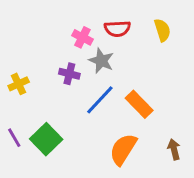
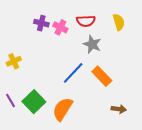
gray star: (101, 61) -> (92, 44), moved
purple cross: (69, 74) -> (41, 23), moved
orange semicircle: (123, 149) -> (63, 109), moved
brown arrow: (174, 149) -> (119, 109), moved, turned 112

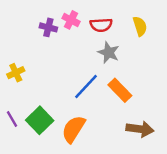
pink cross: (60, 27) -> (71, 20), moved
brown arrow: (119, 109) -> (140, 129), size x1.5

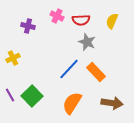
yellow semicircle: (140, 26) -> (112, 21), turned -140
purple cross: (48, 27) -> (28, 26), moved
orange semicircle: (73, 129) -> (72, 103), moved

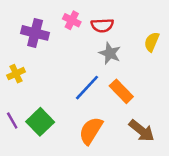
yellow semicircle: (112, 21) -> (152, 42), moved
purple cross: (28, 26) -> (35, 33), size x1.5
brown arrow: (112, 103) -> (142, 131), turned 30

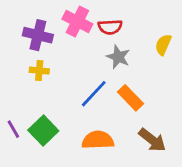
pink cross: (72, 20) -> (77, 22), size x1.5
yellow cross: (16, 74) -> (39, 71), moved, turned 30
orange semicircle: (91, 131) -> (98, 140), turned 56

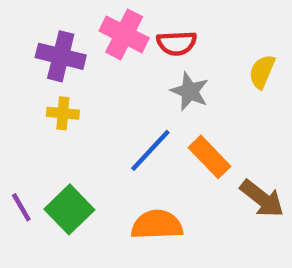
brown arrow: (152, 140) -> (262, 199), moved

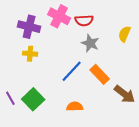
orange semicircle: (157, 225) -> (75, 107), size x0.7

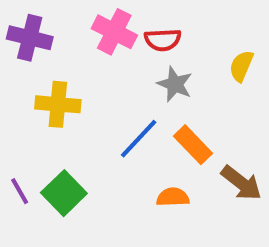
purple cross: (29, 27) -> (30, 38), moved
yellow cross: (30, 54) -> (58, 104), size x1.5
orange semicircle: (75, 107) -> (173, 197), moved

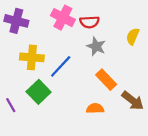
blue line: (139, 139) -> (61, 66), moved
green square: (64, 193) -> (39, 92), moved

